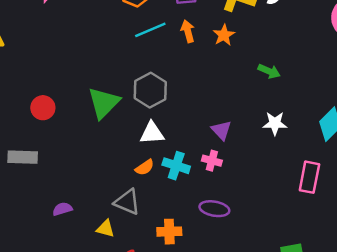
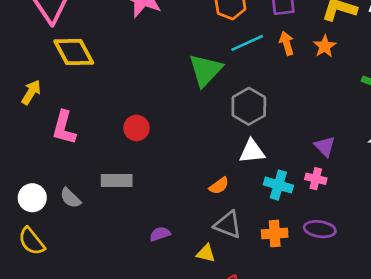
green triangle: (104, 103) -> (206, 70), moved
orange semicircle: (145, 167) -> (219, 186), moved
orange cross: (169, 232) -> (275, 234), moved

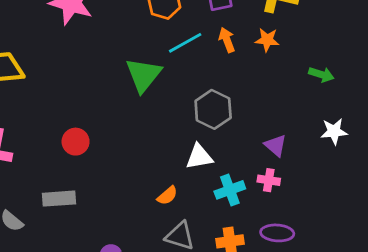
orange star: (325, 46) -> (267, 40), turned -30
gray hexagon: (249, 106) -> (213, 109), moved
cyan cross: (278, 185) -> (230, 190), turned -32

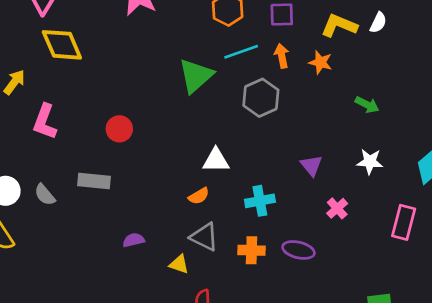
gray hexagon: (213, 109) -> (261, 98), moved
white triangle: (199, 157) -> (216, 160), moved
pink cross: (269, 180) -> (337, 208), moved, turned 30

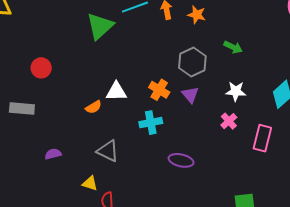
gray hexagon: (261, 98) -> (192, 62), moved
orange semicircle: (199, 196) -> (94, 107), moved
pink cross: (337, 208) -> (229, 121), moved
orange cross: (252, 250) -> (159, 90), moved, turned 30
yellow triangle: (179, 264) -> (90, 183), moved

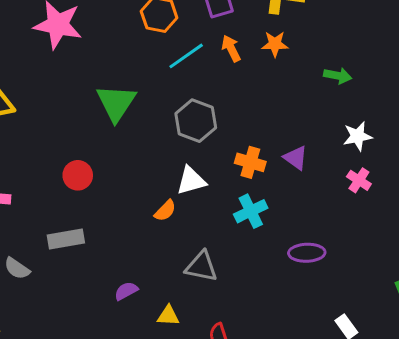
green triangle: (100, 26) -> (116, 103), moved
gray hexagon: (192, 62) -> (196, 121), moved
yellow triangle: (90, 183) -> (168, 316), moved

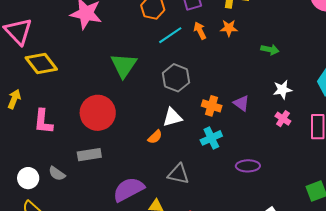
red circle: (78, 175) -> (98, 113), size x1.8
purple semicircle: (126, 291) -> (129, 189), size x2.0

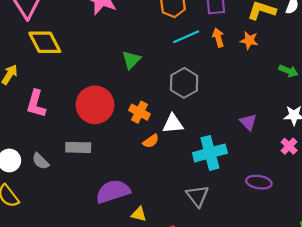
green triangle: (124, 65) -> (131, 60), size x0.7
orange cross: (212, 106) -> (139, 112), moved
cyan cross: (211, 138) -> (210, 153), size x1.4
purple ellipse: (248, 166) -> (259, 182), moved
gray triangle: (178, 174) -> (197, 196), moved, turned 30

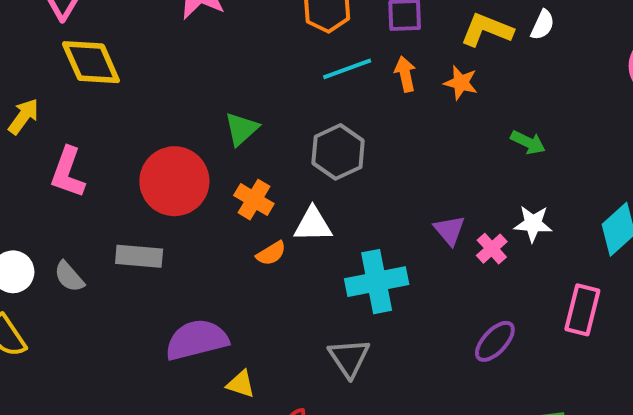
green triangle: (131, 60) -> (241, 129), moved
pink cross: (289, 146) -> (492, 249), moved
purple ellipse: (259, 182) -> (495, 341), moved, turned -60

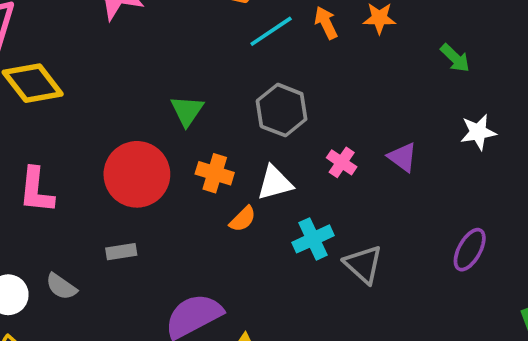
green arrow: (528, 142) -> (455, 58), turned 32
pink cross: (492, 249) -> (342, 162), moved
gray rectangle: (139, 256) -> (121, 252), size x0.7
cyan cross: (377, 282) -> (313, 239), moved, size x0.7
gray triangle: (349, 358) -> (363, 264), moved

